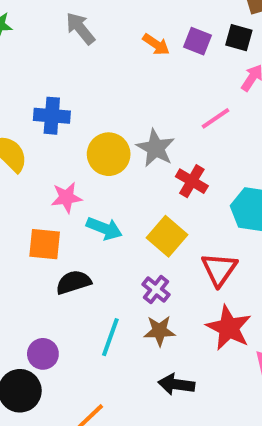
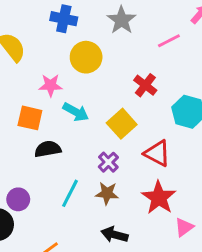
blue cross: (52, 116) -> (64, 19), moved
gray star: (156, 148) -> (122, 20), moved
red triangle: (219, 269) -> (157, 153), turned -44

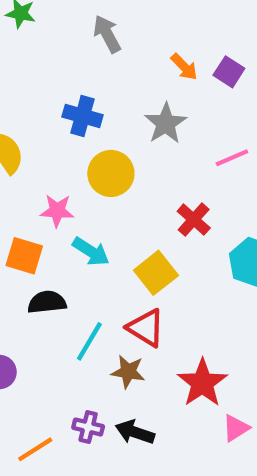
red triangle: (157, 153) -> (146, 328), moved
purple cross: (108, 162) -> (88, 427), moved, turned -36
cyan line: (70, 193) -> (89, 341), moved

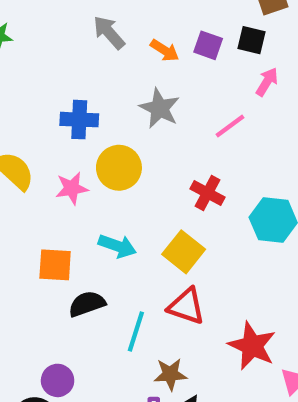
gray arrow: (107, 34) -> (109, 32), moved
pink star: (57, 211) -> (72, 188), moved
brown star: (128, 372) -> (170, 374), moved

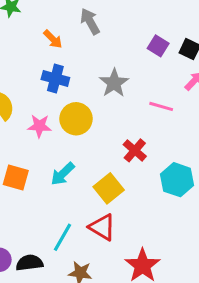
orange arrow: (165, 50) -> (53, 39), moved
pink line: (230, 126) -> (161, 106), turned 40
cyan arrow: (117, 246) -> (63, 174), turned 104
black semicircle: (87, 304) -> (29, 263), moved

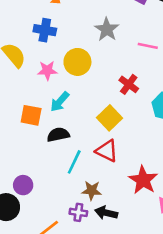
blue cross: (55, 78) -> (45, 30), moved
cyan arrow: (63, 174) -> (60, 102), moved
black semicircle: (29, 263) -> (58, 135), moved

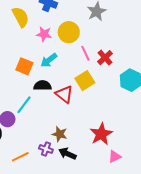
pink line: (148, 46) -> (85, 53), moved, turned 42
red triangle: (107, 151) -> (64, 94), moved
cyan line: (74, 162) -> (24, 105), moved

